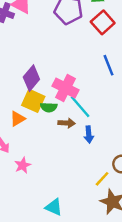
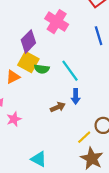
pink cross: (66, 88) -> (57, 22), moved
brown arrow: (67, 123) -> (58, 107), moved, turned -32

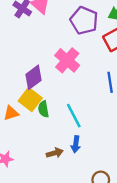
green semicircle: (42, 69) -> (43, 109), turned 64

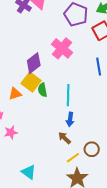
cyan line: (74, 116) -> (68, 95), turned 30
brown arrow: (55, 153) -> (65, 138), moved, turned -120

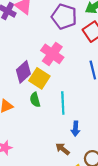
yellow square: (31, 82) -> (39, 78), moved
blue arrow: (70, 119) -> (75, 129), moved

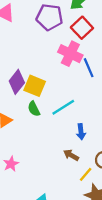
pink cross: (52, 54) -> (70, 54), moved
cyan line: (63, 103) -> (63, 107), turned 70

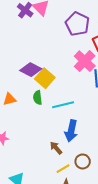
purple diamond: (17, 82) -> (31, 70), turned 60
blue arrow: (81, 132) -> (71, 131), size x1.5

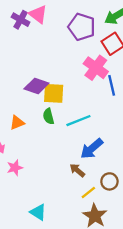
yellow square: (45, 78) -> (54, 93), turned -30
blue arrow: (71, 131) -> (92, 149), turned 45

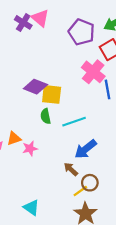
orange triangle: (17, 123) -> (14, 139), moved
pink star: (15, 168) -> (30, 149), moved
brown circle: (109, 181) -> (90, 183), moved

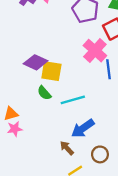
green semicircle: (46, 116) -> (44, 93), turned -32
pink star: (30, 149) -> (15, 129), moved
brown circle: (90, 183) -> (100, 154), moved

